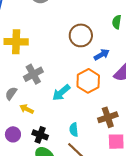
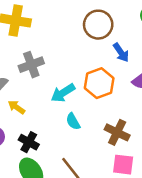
blue arrow: (102, 55) -> (121, 52), turned 77
brown cross: (108, 117) -> (117, 132), turned 36
cyan semicircle: (74, 130) -> (73, 121), moved, turned -32

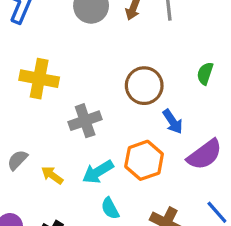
gray cross: (31, 65) -> (85, 121), moved
yellow arrow: (16, 107) -> (52, 175), moved

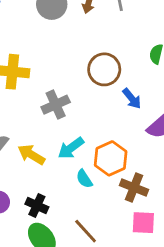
orange hexagon: (144, 160) -> (111, 158), moved
yellow arrow: (52, 175) -> (31, 155), size x1.4

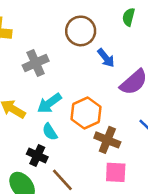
cyan semicircle: (84, 179) -> (50, 132), moved
black cross: (37, 205) -> (37, 156), moved

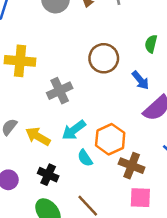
blue arrow: (106, 58) -> (140, 80), moved
cyan semicircle: (50, 132) -> (85, 158), moved
black cross: (37, 156) -> (48, 175), moved

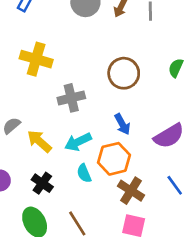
blue arrow: (140, 80) -> (122, 124), moved

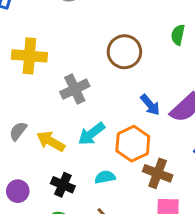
blue arrow: (122, 124) -> (150, 105), moved
cyan semicircle: (84, 173) -> (105, 177), moved, turned 114

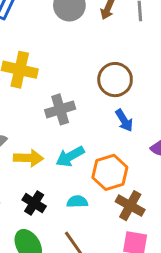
blue arrow: (150, 105) -> (124, 120), moved
yellow arrow: (51, 141) -> (28, 158), turned 144

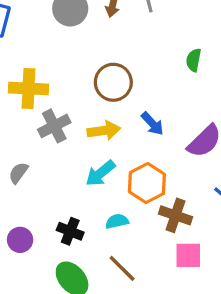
brown circle: (115, 80) -> (113, 82), moved
gray cross: (60, 109) -> (54, 126), moved
yellow arrow: (28, 158) -> (104, 130), moved

